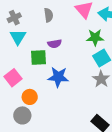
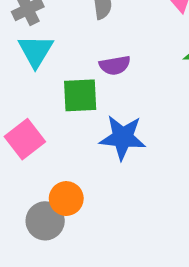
orange circle: (30, 97) -> (66, 199), moved

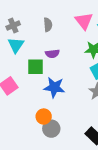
orange circle: (66, 199) -> (44, 117), moved
gray circle: (45, 221) -> (51, 129), moved

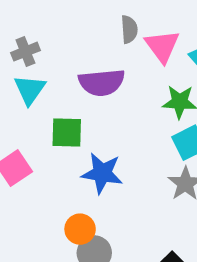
gray semicircle: (48, 25) -> (129, 29), moved
purple semicircle: (52, 54) -> (102, 82), moved, size x1.6

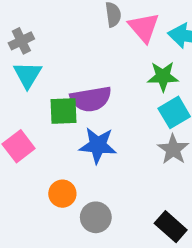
purple semicircle: (102, 82) -> (91, 99), moved
orange circle: (80, 229) -> (62, 194), moved

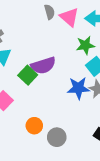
green square: (63, 111) -> (28, 75), turned -36
blue star: (98, 145) -> (78, 88), moved

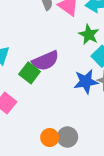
green star: (85, 45) -> (89, 35), turned -30
orange circle: (34, 126) -> (50, 138), moved

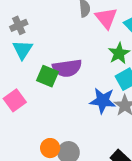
green square: (30, 73) -> (47, 76), turned -30

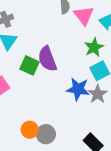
purple semicircle: (67, 68) -> (47, 59), turned 75

